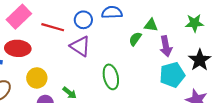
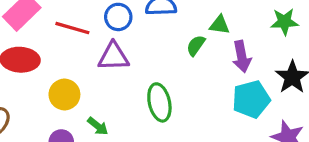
purple triangle: (80, 46) -> (114, 57), turned -35
yellow circle: (37, 78) -> (64, 94), moved

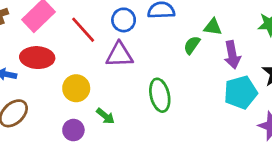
red line: (72, 28) -> (83, 30), turned 32

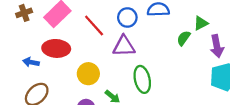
green triangle: (213, 27) -> (201, 23), turned -35
green ellipse: (160, 95) -> (142, 79), moved

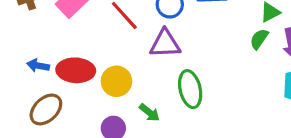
green semicircle: (184, 38) -> (259, 39), moved
red ellipse: (56, 48) -> (76, 70), moved

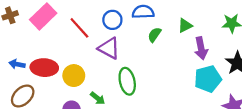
green semicircle: (259, 39) -> (154, 35), moved
purple triangle: (165, 44) -> (109, 48), turned 30

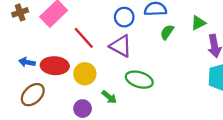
red line: (79, 28) -> (84, 38), moved
green ellipse: (127, 81) -> (139, 80), turned -60

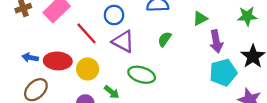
blue circle: (124, 17) -> (114, 15), moved
green semicircle: (167, 32) -> (165, 39), moved

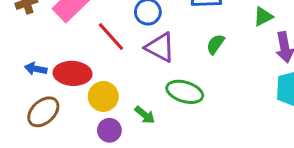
yellow circle: (88, 69) -> (103, 96), moved

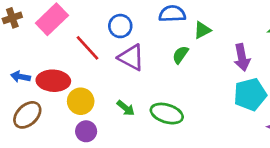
green triangle: (263, 17) -> (202, 30), moved
green ellipse: (185, 92) -> (167, 114), moved
green arrow: (145, 115) -> (126, 108), moved

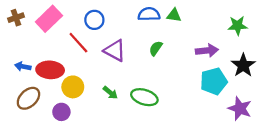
blue circle: (120, 26) -> (94, 20), moved
green triangle: (202, 30) -> (174, 15), moved, turned 35
purple arrow: (242, 57) -> (207, 51), turned -85
purple circle: (86, 131) -> (61, 112), moved

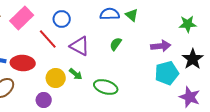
green triangle: (174, 15) -> (132, 15), turned 32
yellow circle: (73, 87) -> (56, 78), moved
green arrow: (110, 93) -> (76, 74), moved
purple circle: (61, 112) -> (44, 100), moved

